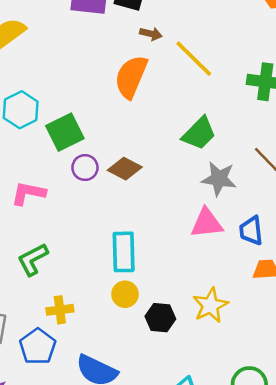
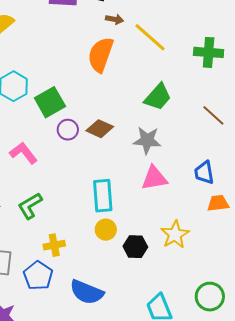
gray star: (219, 179) -> (147, 140), moved
pink L-shape: (28, 193) -> (23, 153), turned 44
pink triangle: (207, 223) -> (154, 178), moved

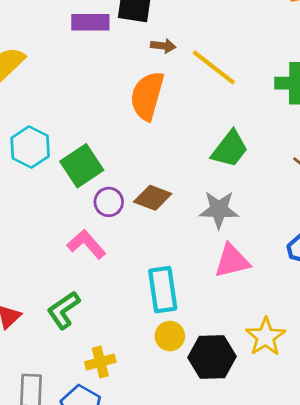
pink L-shape: (23, 153) -> (86, 244), moved
black hexagon: (135, 247) -> (212, 357), size x1.4

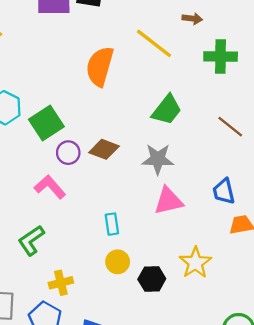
brown arrow: (163, 46) -> (192, 19), moved
cyan rectangle: (163, 290) -> (112, 224), size x0.6
black hexagon: (212, 357) -> (152, 279), size x0.7

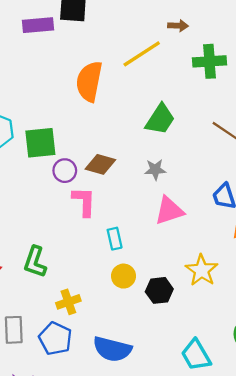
yellow line: (154, 43) -> (142, 54), turned -66
green square: (46, 123) -> (40, 143), turned 32
gray star: (158, 159) -> (155, 170), size x0.7
pink L-shape: (50, 187) -> (84, 202), moved, turned 48
green L-shape: (31, 240) -> (35, 262), turned -32

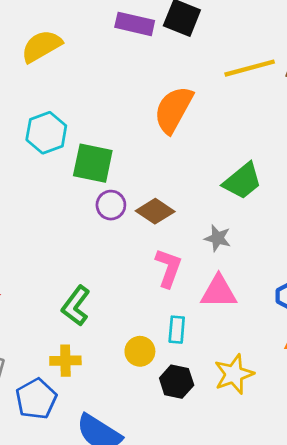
yellow line: (142, 54) -> (250, 68), moved
pink L-shape: (84, 202) -> (168, 268), moved
cyan rectangle: (115, 239) -> (177, 330), moved
green L-shape: (35, 262) -> (76, 306), moved

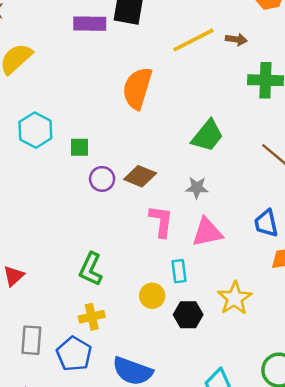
green square: (93, 163) -> (80, 147), size x0.6

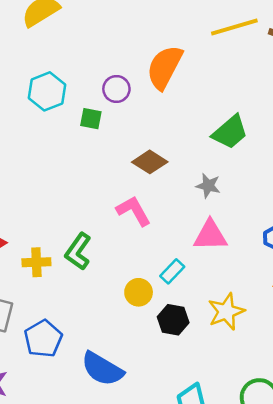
purple circle: (102, 179) -> (116, 89), moved
pink L-shape: (161, 221) -> (134, 211), moved, turned -48
cyan rectangle: (179, 271) -> (172, 271), turned 40
yellow cross: (92, 317) -> (36, 262), moved

